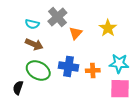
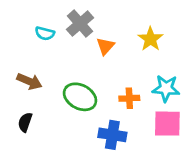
brown arrow: (34, 44) -> (29, 81), moved
blue cross: (68, 66) -> (112, 135), moved
green ellipse: (38, 71) -> (80, 97), moved

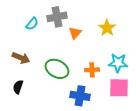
gray cross: (80, 24) -> (57, 17), turned 30
cyan semicircle: (45, 33) -> (32, 24), turned -64

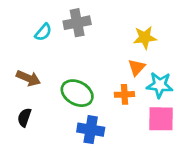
yellow star: (107, 28) -> (145, 38), turned 30
orange triangle: (75, 33) -> (137, 67), moved
blue cross: (80, 96) -> (91, 130), moved

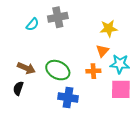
brown arrow: (28, 78) -> (26, 68), moved

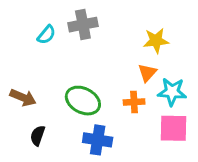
brown arrow: (26, 68) -> (23, 98), moved
black semicircle: (18, 88) -> (38, 136), moved

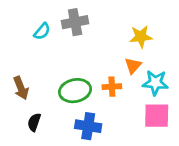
brown arrow: (23, 98) -> (21, 88), turned 45
green ellipse: (83, 101) -> (75, 91), turned -40
orange cross: (134, 102) -> (112, 87), moved

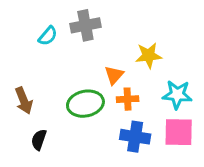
yellow star: (141, 37) -> (149, 55), moved
orange triangle: (133, 66) -> (114, 75), moved
blue cross: (88, 126) -> (135, 137), moved

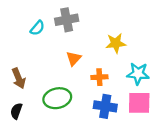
orange triangle: (114, 75) -> (74, 58), moved
green ellipse: (85, 104) -> (57, 98), moved
black semicircle: (39, 140) -> (16, 111), moved

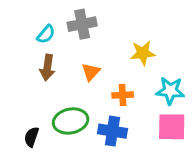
brown arrow: (19, 78) -> (47, 68), moved, turned 30
blue cross: (105, 106) -> (112, 131), moved
black semicircle: (16, 111) -> (32, 137), moved

